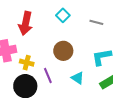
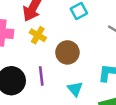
yellow cross: (27, 63) -> (38, 35), moved

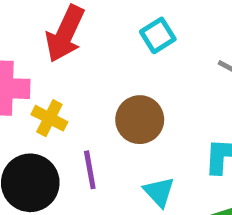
yellow cross: (38, 35) -> (49, 118), moved

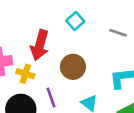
red arrow: (65, 34) -> (40, 45), moved

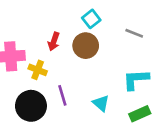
red arrow: (40, 45) -> (54, 41), size x0.6
brown circle: (73, 67) -> (86, 46), moved

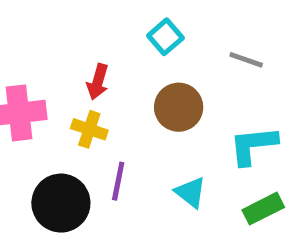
brown circle: (86, 46) -> (179, 107), moved
yellow cross: (38, 70) -> (89, 129), moved
purple line: (62, 95) -> (118, 181), turned 30

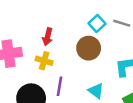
cyan square: (165, 37) -> (97, 24), moved

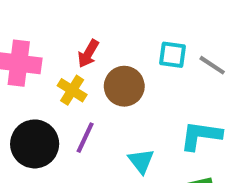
cyan square: (97, 24) -> (173, 55), turned 35
brown circle: (89, 48) -> (124, 86), moved

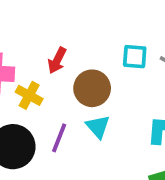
yellow cross: (72, 90) -> (29, 95), moved
cyan triangle: (141, 161) -> (98, 127), moved

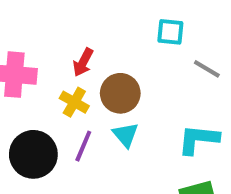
cyan square: (135, 57) -> (170, 32), moved
yellow cross: (29, 95) -> (74, 102), moved

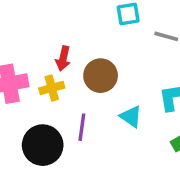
yellow cross: (74, 102) -> (52, 88), moved, turned -30
cyan triangle: (126, 135) -> (131, 117), moved

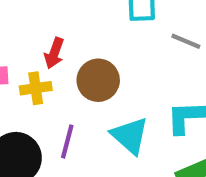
cyan triangle: (131, 117) -> (130, 136), size x1.4

